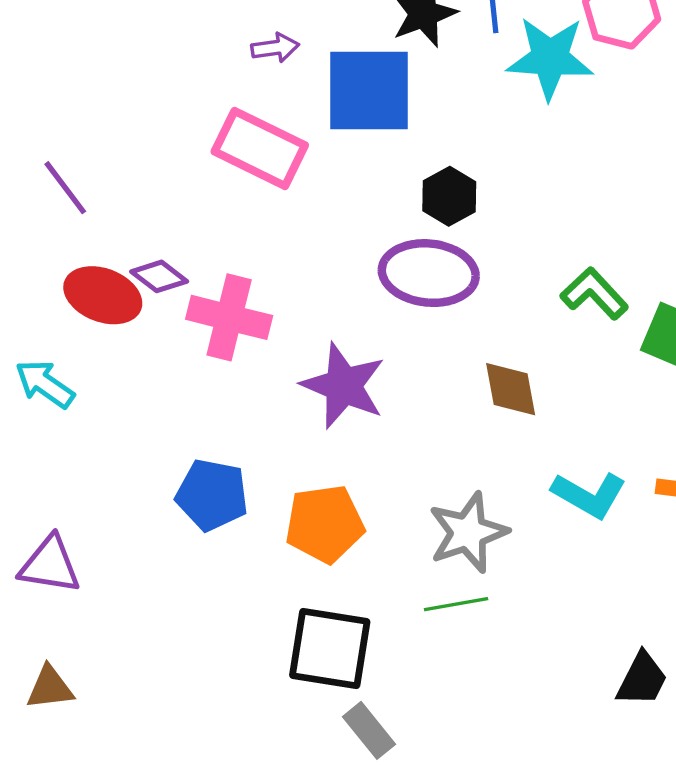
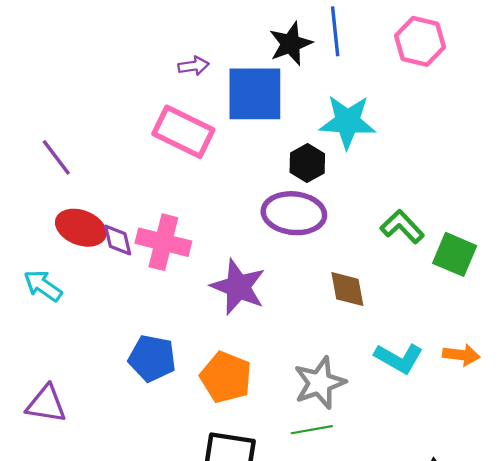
cyan star: (550, 58) -> (347, 122), moved
purple diamond: (159, 276) -> (118, 240), moved, turned 39
orange pentagon: (325, 524) -> (226, 377), turned 30

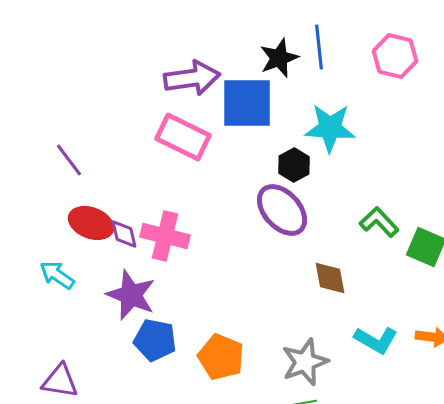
purple arrow: (193, 66) -> (192, 78), size x2.0
purple ellipse: (294, 213) -> (282, 210), turned 42
purple star: (238, 287) -> (131, 295), moved

